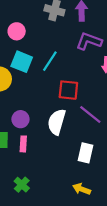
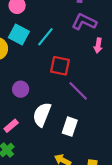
purple circle: (20, 119) -> (21, 89), moved
white semicircle: (57, 122) -> (42, 115), moved
pink rectangle: (23, 144) -> (11, 126), moved, turned 40

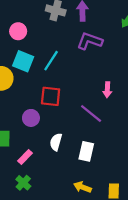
pink arrow: (98, 46) -> (107, 90), moved
red square: (60, 66) -> (51, 96), moved
white semicircle: (42, 115) -> (56, 142), size x0.7

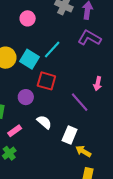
cyan square: (23, 61) -> (29, 59), moved
white semicircle: (56, 142) -> (44, 122), turned 105
yellow arrow: (82, 187) -> (83, 151), moved

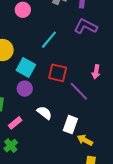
cyan square: (29, 59) -> (26, 68), moved
red square: (46, 81) -> (58, 73), moved

